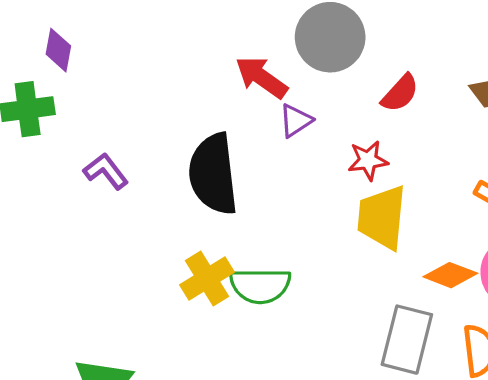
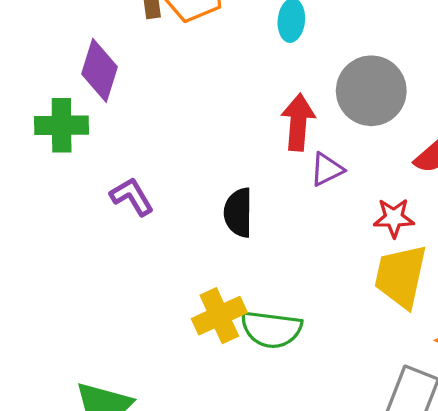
purple diamond: (58, 50) -> (100, 70), size x1.4
red arrow: (262, 77) -> (298, 122), turned 52
black semicircle: (213, 174) -> (238, 213), size x0.6

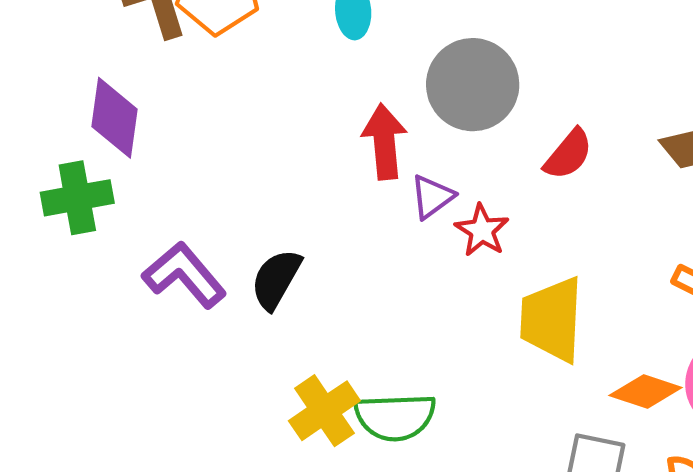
purple L-shape: (132, 197) -> (184, 275), size x1.4
black semicircle: (238, 213) -> (276, 279), moved, turned 39
red star: (394, 218) -> (482, 230), moved, turned -30

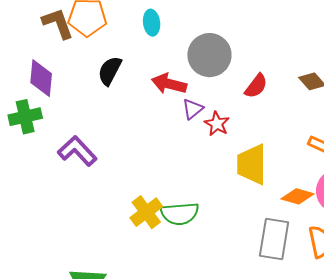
red arrow: (384, 142) -> (169, 84), turned -68
black semicircle: (276, 279) -> (110, 71), moved

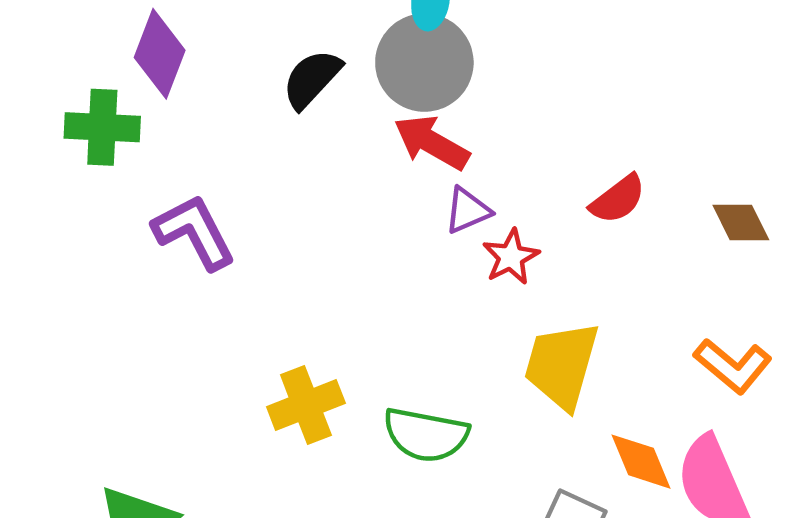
gray circle: (209, 55) -> (424, 63), moved
orange diamond: (297, 196) -> (641, 462), turned 36
green semicircle: (180, 214) -> (426, 435), moved

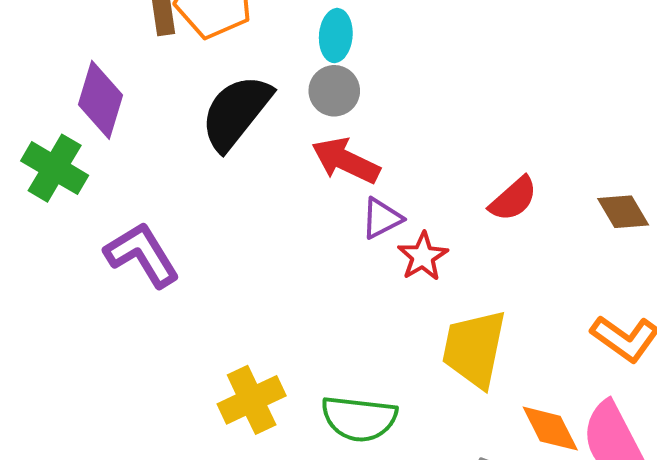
gray circle: (424, 63) -> (334, 91), size x0.6
black semicircle: (312, 79) -> (236, 112), size x1.4
green cross: (102, 127) -> (55, 168), turned 32

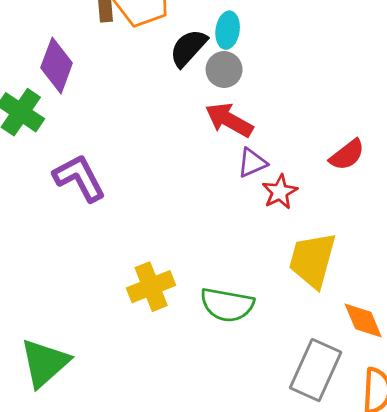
black semicircle: (236, 112) -> (188, 48), moved, size x0.7

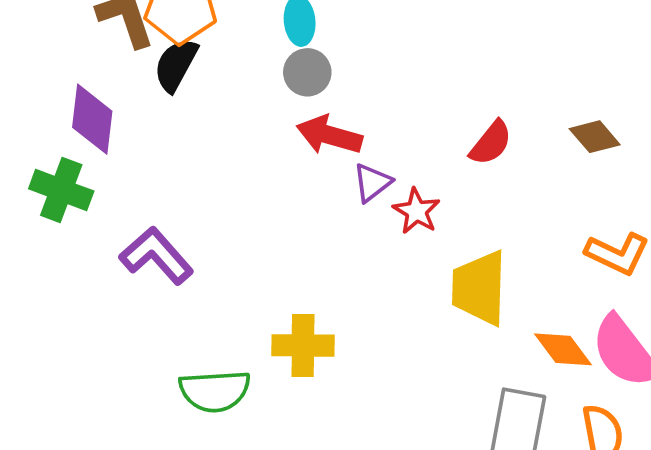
black semicircle: (188, 48) -> (176, 65), moved
yellow cross: (151, 287) -> (303, 345), moved, turned 36
green semicircle: (227, 305) -> (215, 391), moved

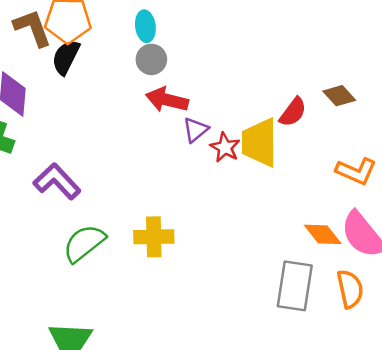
red semicircle: (491, 143) -> (293, 112), moved
yellow trapezoid: (479, 288) -> (260, 142), moved
green semicircle: (215, 391) -> (84, 243), moved, turned 147

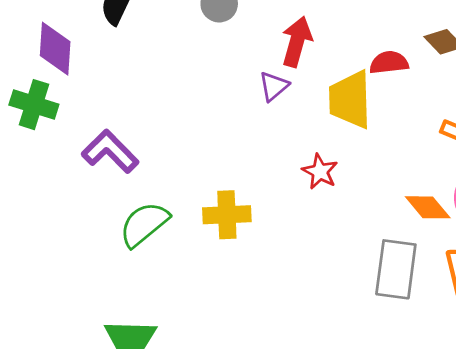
red arrow: (167, 100) -> (297, 42), moved, turned 93
red semicircle: (293, 112) -> (389, 63), turned -132
red star: (225, 147) -> (320, 172), moved

